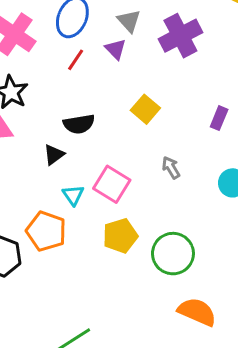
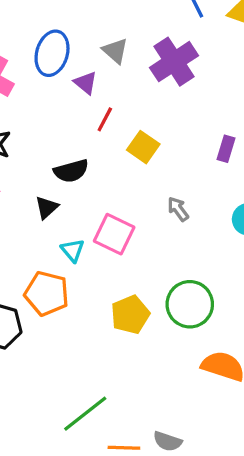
purple triangle: (116, 49) -> (86, 83), moved
red line: (76, 60) -> (105, 119), moved
yellow pentagon: (120, 236) -> (130, 315), moved

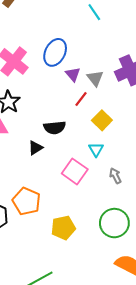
gray triangle: (115, 51) -> (95, 78), moved
gray arrow: (178, 209) -> (115, 176), moved
cyan triangle: (73, 250) -> (96, 149), moved
yellow pentagon: (130, 315) -> (63, 228), moved

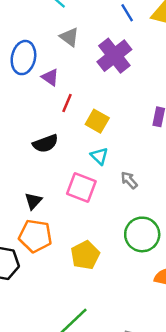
gray triangle: (95, 78) -> (69, 37), moved
black triangle: (35, 148) -> (33, 201), moved

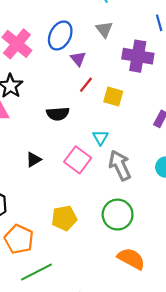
purple cross: (114, 56) -> (138, 56), turned 32
yellow square: (97, 121) -> (113, 96), moved, turned -30
gray arrow: (129, 180) -> (120, 165), size x1.8
orange pentagon: (35, 236) -> (19, 239), moved

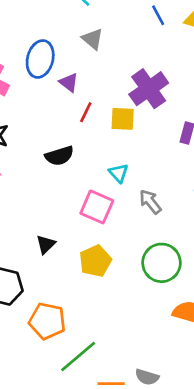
purple cross: (138, 56) -> (149, 89), moved, turned -32
black triangle: (33, 160) -> (46, 244), moved
gray arrow: (120, 165) -> (150, 202), size x0.7
yellow pentagon: (64, 218) -> (95, 261), moved

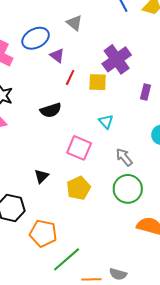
blue ellipse: (40, 59) -> (36, 38), turned 48
cyan triangle: (119, 173) -> (106, 122), moved
gray arrow: (150, 202) -> (124, 157), moved

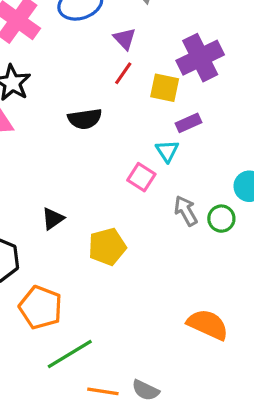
purple triangle: (57, 55) -> (125, 39), moved
purple rectangle: (146, 92) -> (188, 123), moved, turned 42
pink square: (79, 148) -> (141, 177), moved, size x0.7
green circle: (128, 189) -> (221, 219), moved, size x0.6

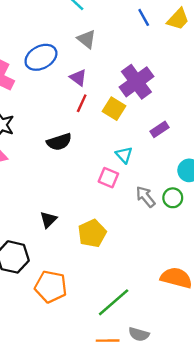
yellow square: (165, 88) -> (114, 109), turned 30
purple rectangle: (188, 123) -> (160, 129), moved
green line: (70, 354) -> (114, 302), moved

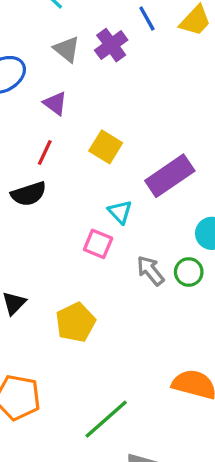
purple cross: (136, 82) -> (111, 45), moved, size x0.7
red line: (82, 103) -> (45, 152), moved
purple rectangle: (160, 129) -> (170, 176), size x1.8

